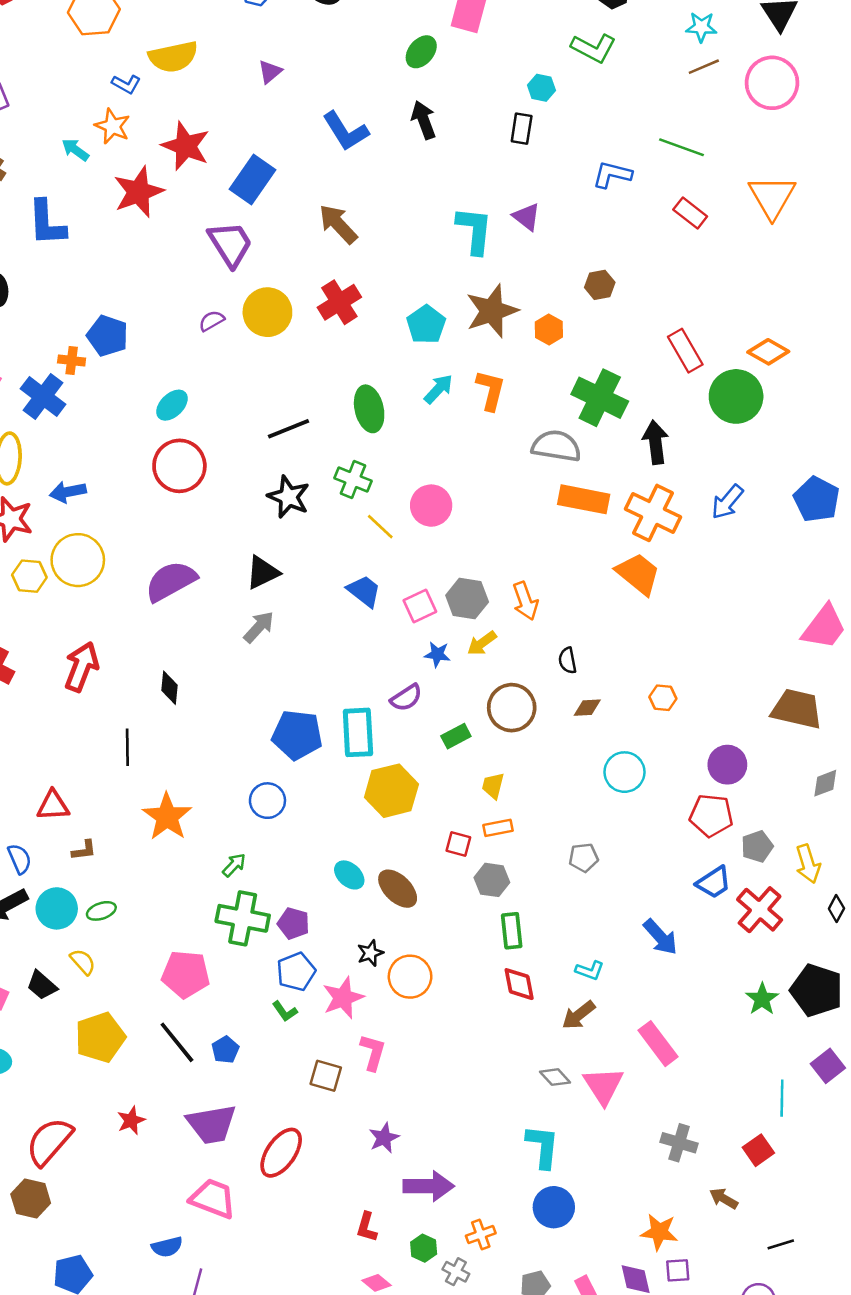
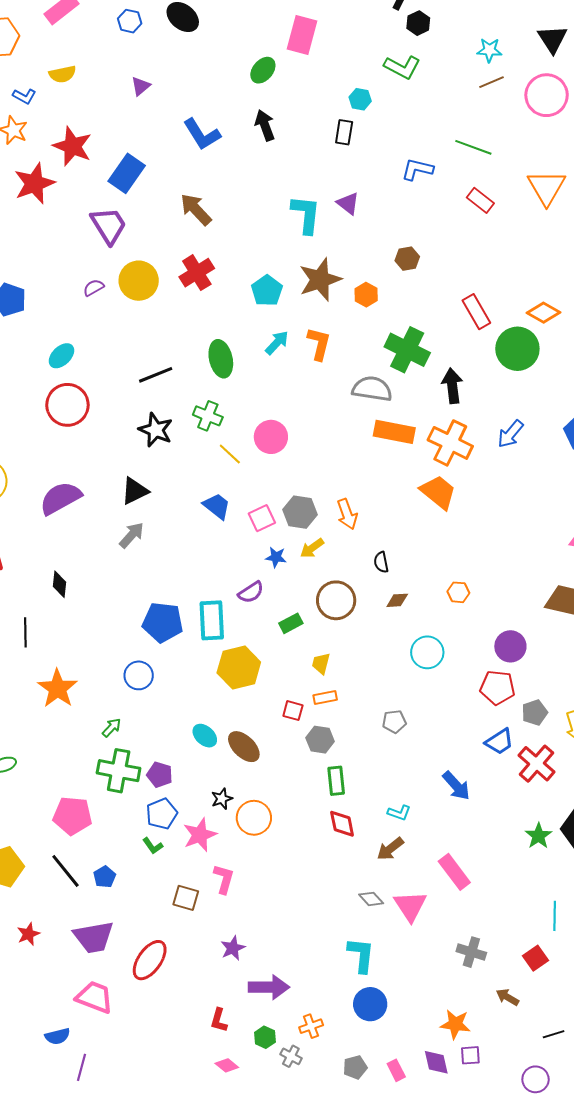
yellow semicircle: (173, 57) -> (62, 74), size x0.7

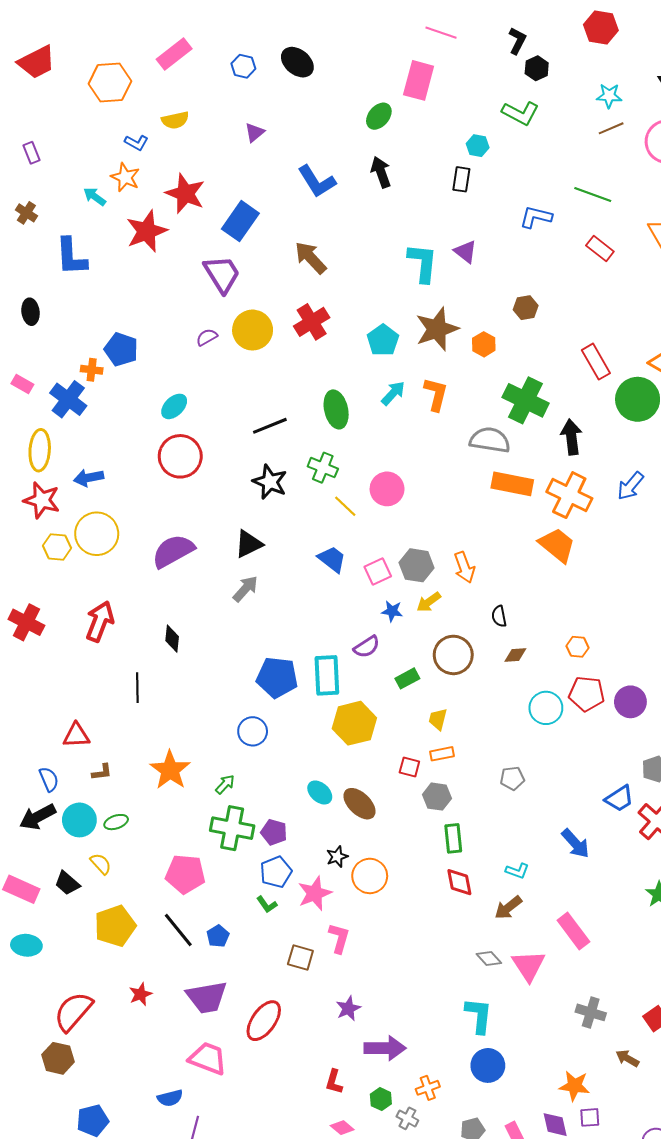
red pentagon: (497, 687) -> (587, 694), moved
orange star: (57, 688) -> (170, 770), moved

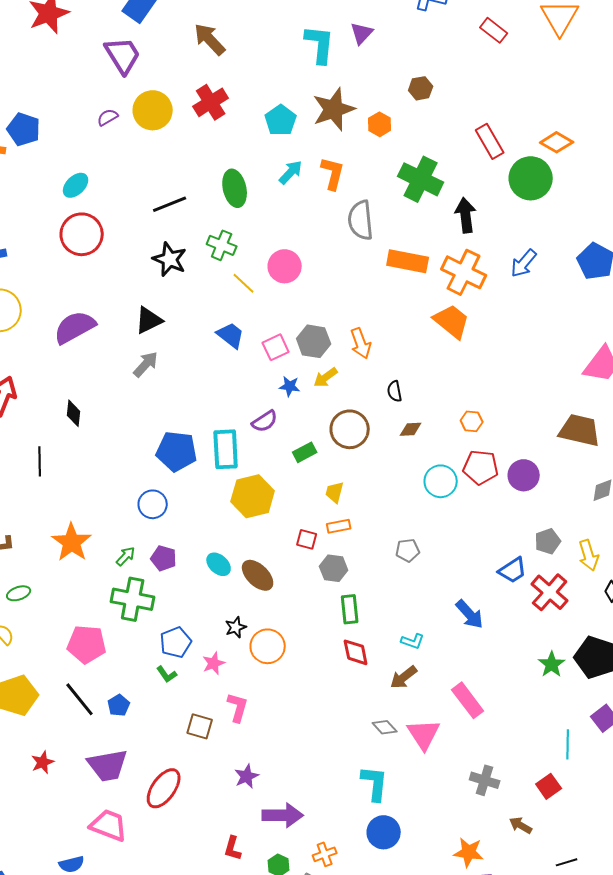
purple triangle: (465, 252) -> (362, 33), turned 35
gray semicircle: (490, 440) -> (361, 220), moved, turned -105
purple pentagon: (274, 832) -> (164, 558), moved
pink star: (315, 893) -> (214, 663), size x0.7

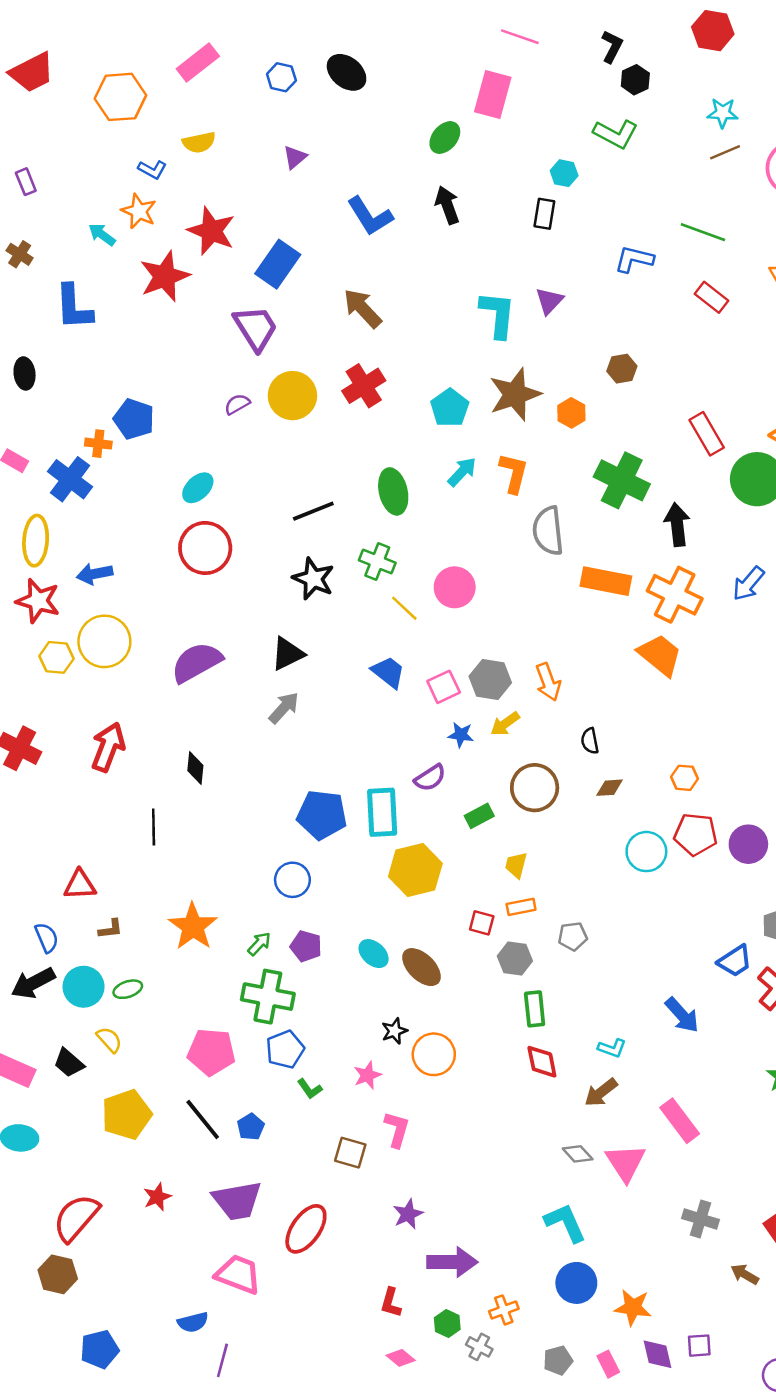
gray pentagon: (408, 550) -> (573, 936), moved
blue pentagon: (176, 642) -> (285, 1049), moved
cyan L-shape: (375, 783) -> (565, 1223), turned -30
orange star: (469, 852) -> (633, 1308), moved

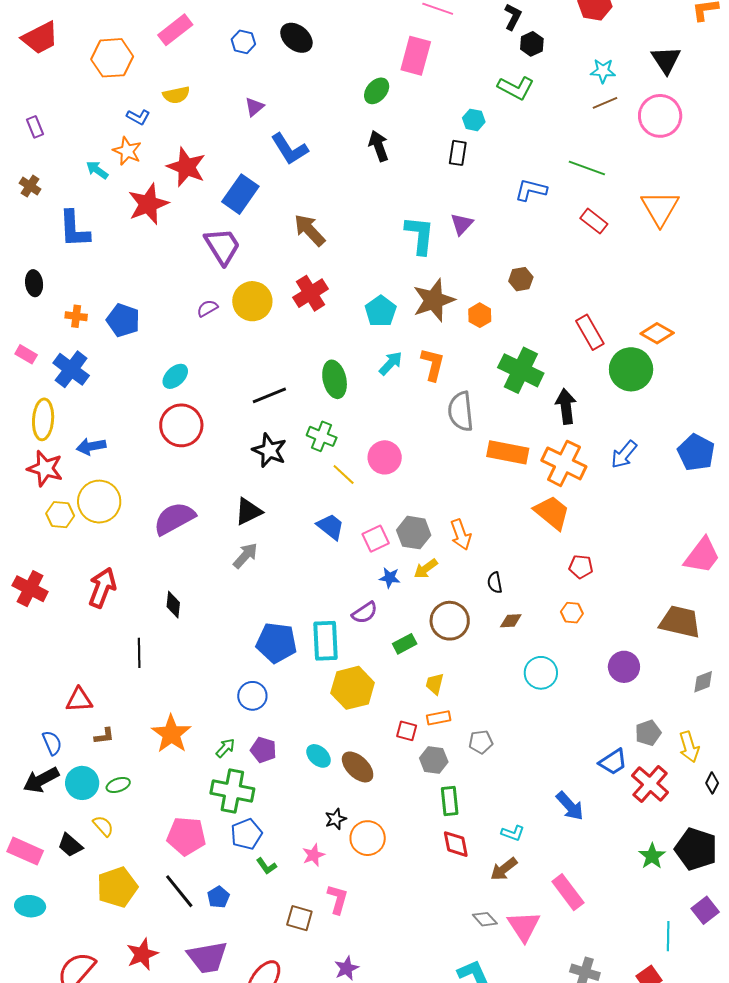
blue L-shape: (370, 216) -> (289, 149), moved
orange cross: (98, 444) -> (76, 316), moved
red pentagon: (696, 834) -> (581, 567), moved, size x0.7
red star: (157, 1197) -> (142, 954), size x1.4

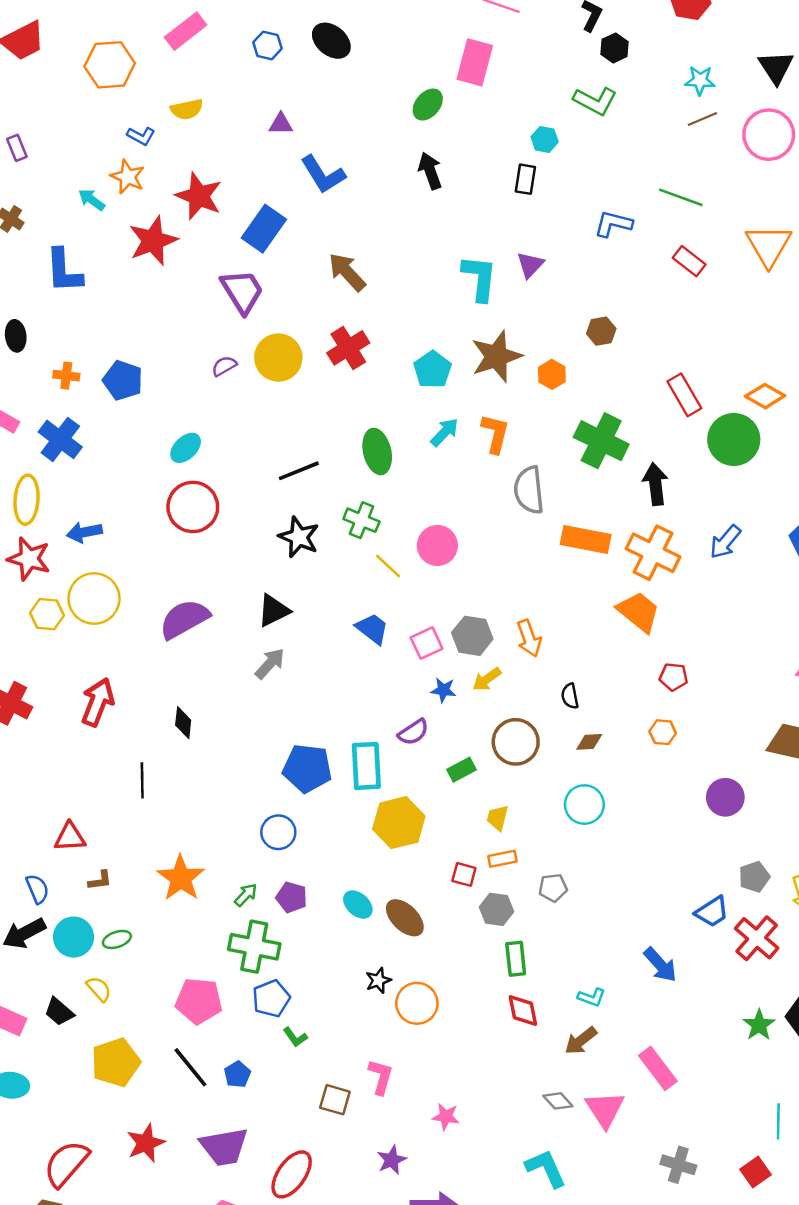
purple triangle: (254, 107) -> (281, 124), turned 40
cyan circle: (541, 673) -> (584, 805), moved
pink star: (313, 855) -> (446, 1117), moved, turned 30

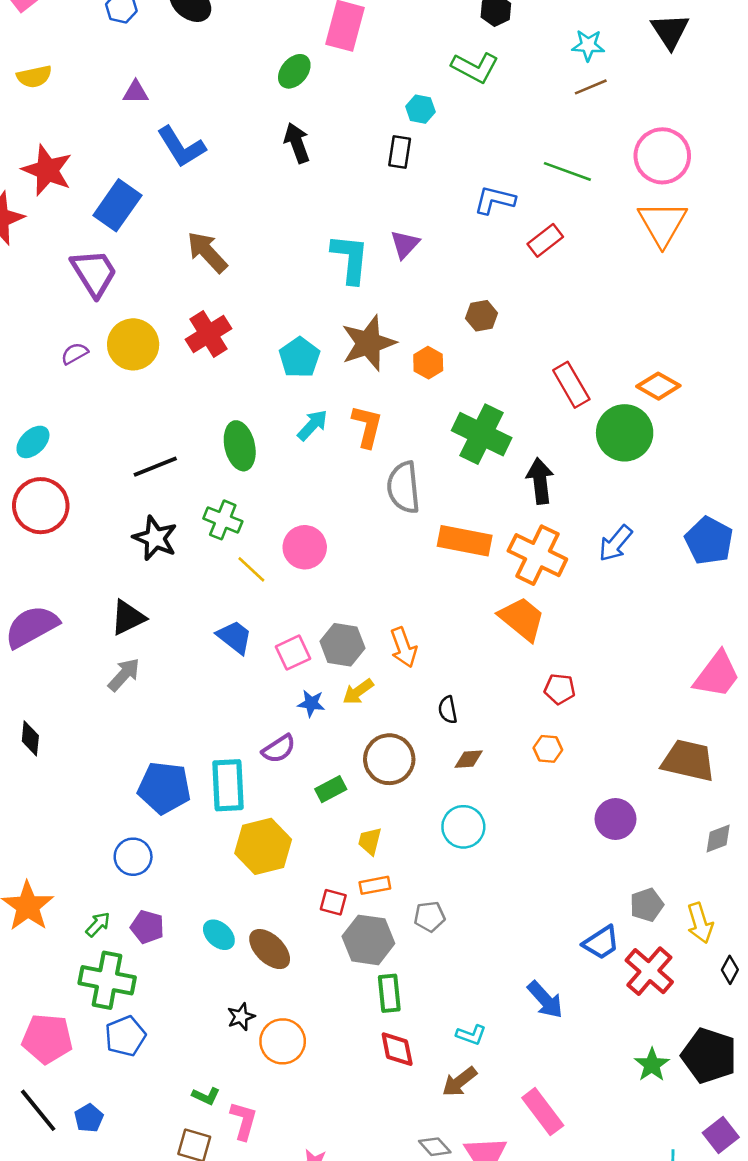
pink circle: (769, 135) -> (662, 156), moved
red rectangle: (689, 261) -> (545, 240), moved, turned -76
gray hexagon: (496, 909) -> (368, 940), size x1.4
green L-shape: (295, 1037) -> (206, 1096), moved, turned -30

